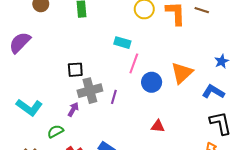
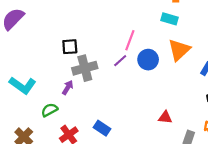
cyan rectangle: (122, 43) -> (170, 19), moved
purple line: (114, 97) -> (120, 61), moved, turned 32
red triangle: (158, 126) -> (165, 117), moved

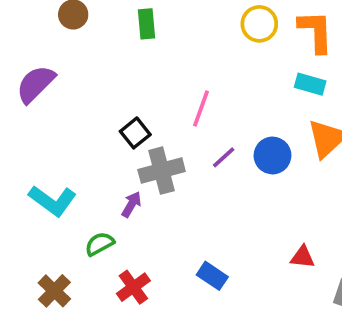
pink line: (130, 40) -> (201, 108), moved
black square: (70, 47) -> (135, 133), turned -35
blue rectangle: (102, 128) -> (212, 276), moved

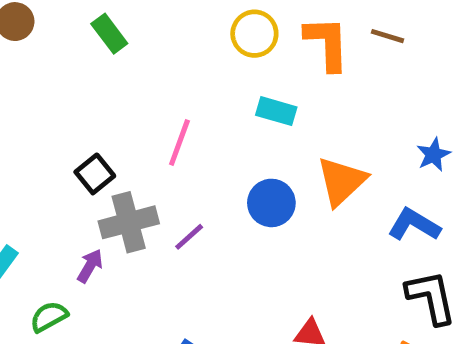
green rectangle: (146, 24) -> (109, 34), turned -32
cyan rectangle: (310, 84) -> (276, 111), moved
purple line: (224, 157) -> (189, 237), moved

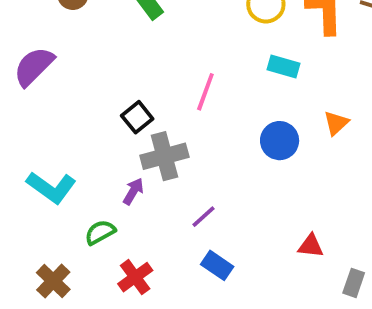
orange triangle: (342, 181) -> (336, 123), size x0.6
purple line: (189, 237) -> (203, 217), moved

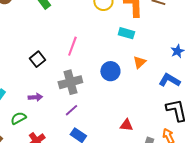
cyan rectangle: (283, 66) -> (126, 33), moved
gray cross: (164, 156) -> (70, 82), moved
purple arrow: (133, 191) -> (35, 97), turned 56

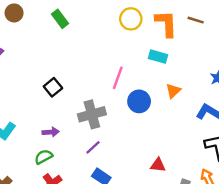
pink line: (72, 46) -> (118, 78), moved
green semicircle: (18, 118) -> (44, 157), moved

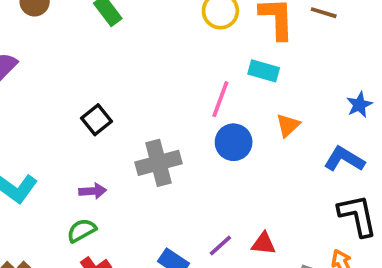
pink line: (118, 78) -> (220, 99), moved
purple line: (93, 147) -> (220, 245), moved

